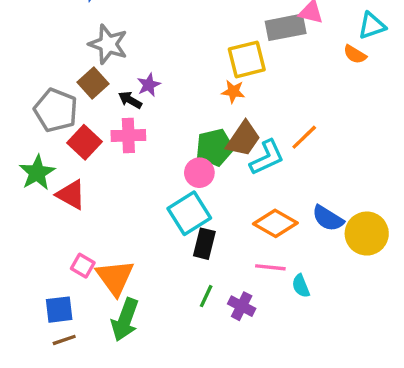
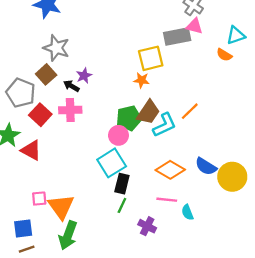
pink square: (83, 266) -> (39, 199), turned -35
green line: (206, 296) -> (122, 205), moved

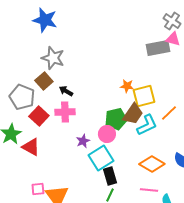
yellow square: (151, 58) -> (144, 96), moved
purple star: (84, 76) -> (83, 141), moved
black rectangle: (122, 184) -> (110, 176), turned -30

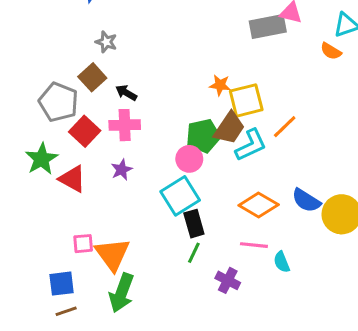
gray star: (53, 58) -> (106, 42), size x0.6
purple star: (83, 141) -> (122, 170), moved

